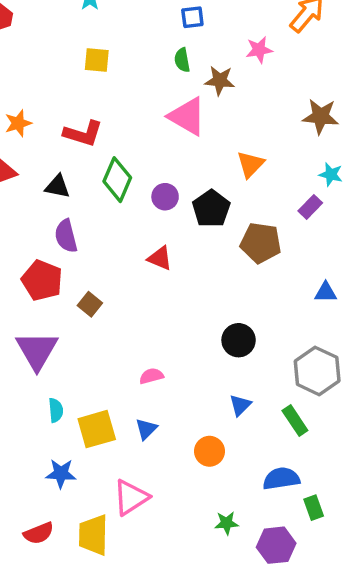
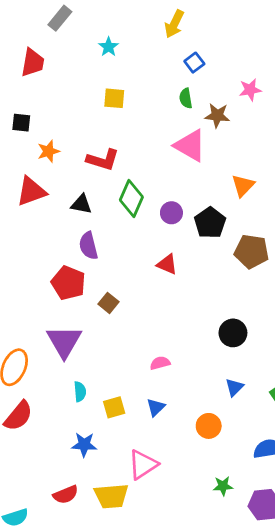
blue square: (192, 17) -> (194, 63), turned -30
yellow square: (97, 429) -> (114, 407), size x0.7
yellow trapezoid: (93, 535) -> (111, 496), turned -96

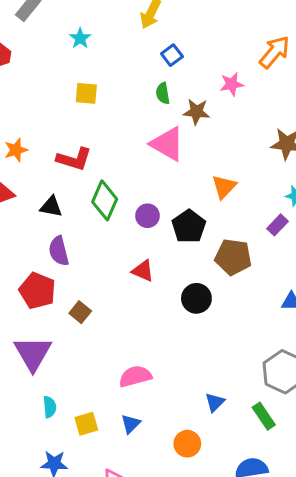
black circle: (233, 333) -> (196, 298), moved
pink semicircle: (160, 363) -> (135, 376), size x1.5

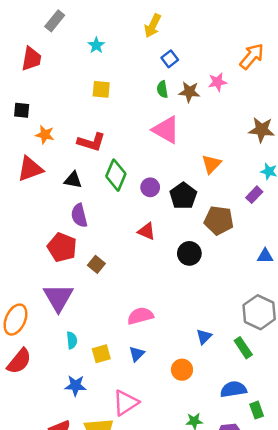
brown star: (196, 112) -> (189, 92), moved
orange star: (16, 150) -> (45, 135), turned 30

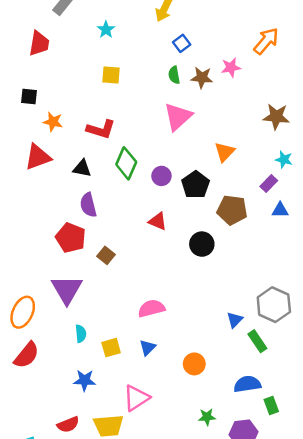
pink triangle: (166, 130) -> (178, 117), turned 48
blue triangle: (265, 256) -> (280, 210), moved
blue triangle: (204, 337) -> (235, 320), moved

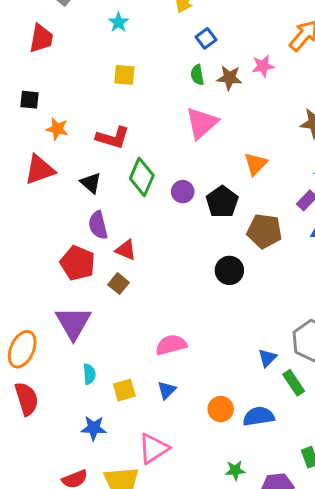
black triangle: (82, 168) -> (91, 183), turned 30
red triangle: (158, 221) -> (126, 250), moved
red semicircle: (26, 355) -> (27, 399), turned -56
blue semicircle: (247, 384) -> (259, 416), moved

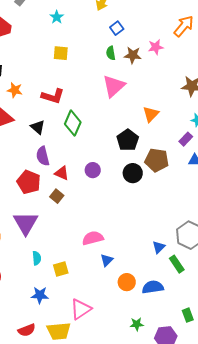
purple circle: (183, 192) -> (93, 170), moved
black circle: (229, 270) -> (133, 173), moved
blue triangle: (167, 390) -> (107, 260), moved

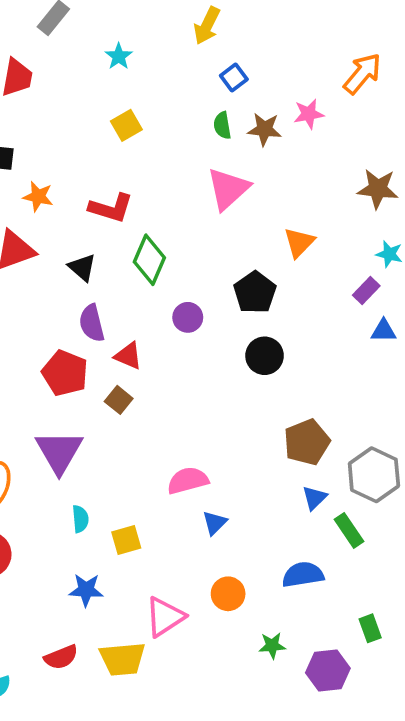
yellow square: (61, 53) -> (126, 125), turned -35
brown pentagon: (157, 160) -> (307, 442), moved, turned -30
purple circle: (93, 170) -> (188, 317), moved
orange circle: (127, 282) -> (228, 594), moved

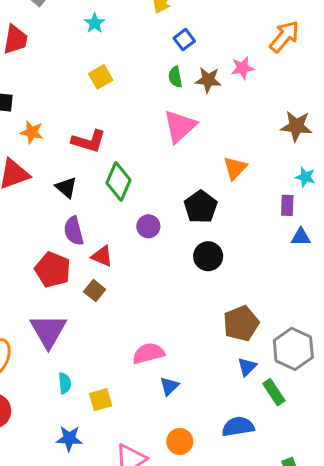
purple rectangle: (366, 290) -> (287, 205), turned -42

